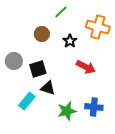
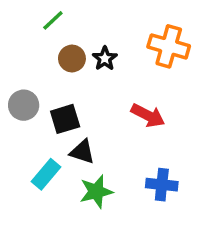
green line: (61, 12) -> (53, 20), moved
black star: (70, 41) -> (105, 58), moved
green star: (67, 111) -> (96, 192), moved

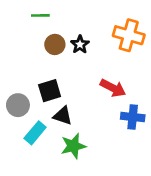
green line: (53, 20) -> (40, 15), turned 42
gray circle: (24, 105) -> (18, 105), moved
blue cross: (162, 185) -> (133, 117), moved

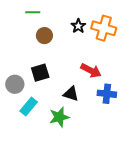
black star: (80, 44) -> (78, 26), moved
black triangle: (63, 116) -> (71, 94), moved

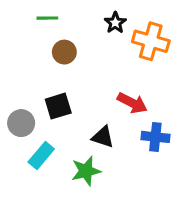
black star: (78, 26) -> (115, 23), moved

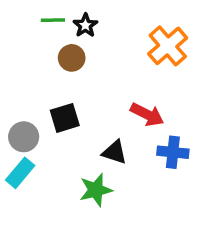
black star: (115, 23) -> (85, 25), moved
orange cross: (151, 41) -> (168, 46), turned 33
cyan rectangle: (41, 155) -> (20, 173), moved

